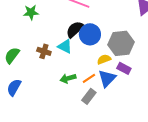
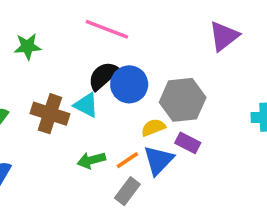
brown cross: (44, 51) -> (50, 114), size x1.5

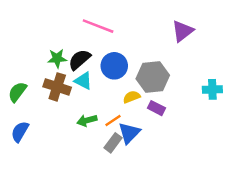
green star: (28, 46) -> (57, 58), moved
black semicircle: (103, 76) -> (79, 60), moved
blue triangle: (158, 160) -> (129, 133), moved

